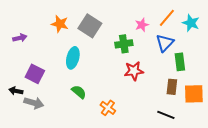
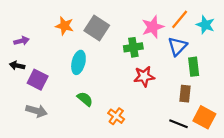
pink star: (142, 25) -> (153, 27), size x1.5
black arrow: (16, 91) -> (17, 66), moved
orange square: (194, 94) -> (204, 117), moved, turned 30

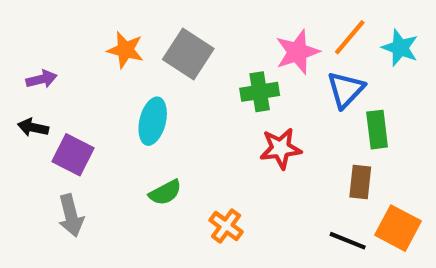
green semicircle: (85, 99) -> (165, 192), turned 112
gray arrow: (37, 111) -> (71, 216), turned 60

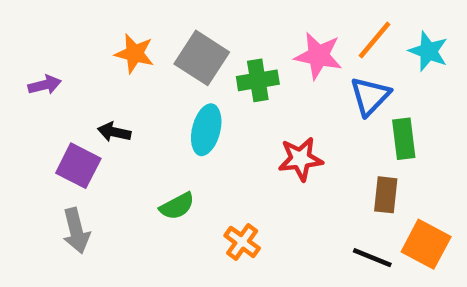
pink star: (297, 52) -> (318, 56), turned 30
green cross: (260, 92) -> (258, 80), moved
cyan ellipse: (153, 121) -> (206, 130), moved
black arrow: (33, 127) -> (114, 132), moved

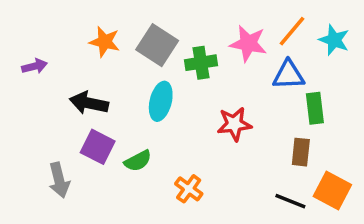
blue triangle: (370, 96) -> (289, 75), turned 44
black arrow: (114, 132) -> (89, 103), size x1.5
purple square: (78, 166) -> (98, 147), moved

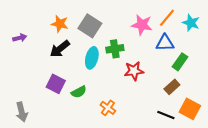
green cross: (201, 63) -> (115, 49), moved
black arrow: (89, 103) -> (60, 49), moved, turned -50
green rectangle: (315, 108) -> (180, 62), turned 42
brown rectangle: (301, 152) -> (172, 87), turned 42
gray arrow: (59, 180) -> (22, 112), moved

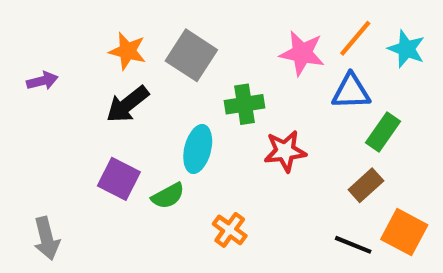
cyan ellipse: (92, 58) -> (198, 149), moved

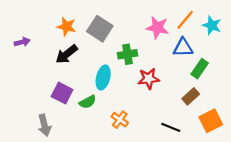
orange square: (404, 232) -> (211, 121), turned 35
gray arrow: (47, 238) -> (44, 125), moved
black line: (353, 245) -> (171, 127), moved

